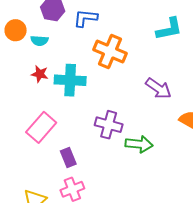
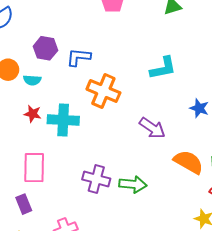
purple cross: (109, 125) -> (96, 179), moved
pink rectangle: (41, 127) -> (34, 168), turned -40
purple rectangle: (68, 157) -> (24, 204), moved

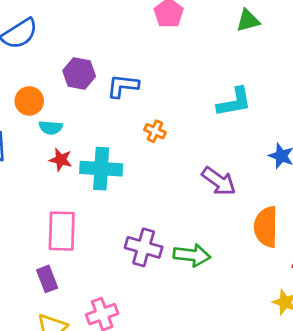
cyan semicircle: (32, 80) -> (51, 128), moved
orange cross: (103, 91) -> (155, 131), size x0.5
orange semicircle: (189, 162) -> (266, 227), turned -120

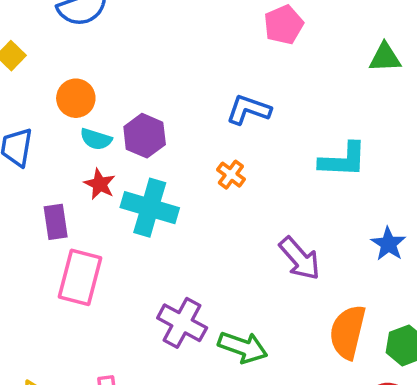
purple hexagon: (79, 73) -> (145, 136), moved
blue L-shape: (123, 86) -> (249, 110), moved
purple rectangle: (47, 279) -> (56, 222), moved

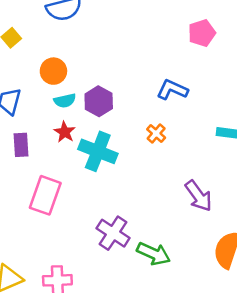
cyan semicircle: (96, 139) -> (65, 101), turned -35
purple rectangle: (56, 222) -> (21, 145), moved

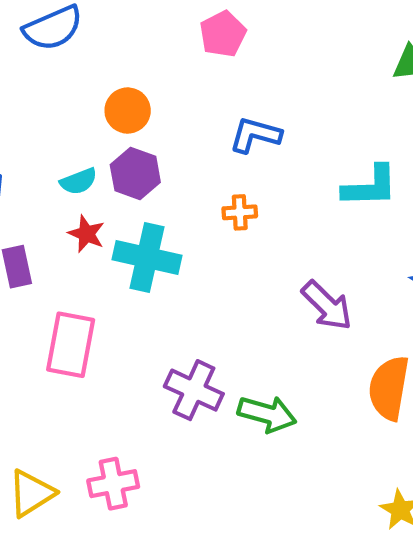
pink pentagon: (202, 33) -> (223, 34), moved
orange circle: (53, 71) -> (128, 111), moved
orange cross: (156, 133) -> (240, 212), turned -36

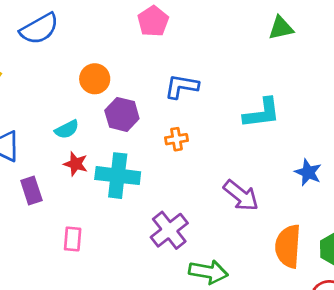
purple hexagon: (135, 174) -> (122, 114), moved
pink rectangle: (71, 345) -> (73, 239), size x0.6
purple cross: (194, 390) -> (169, 230), moved, turned 33

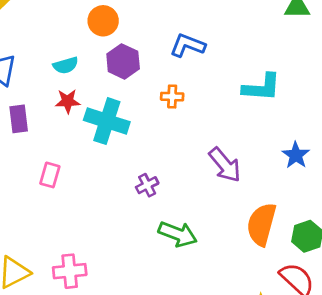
red star: (76, 164) -> (68, 101), turned -30
purple cross: (169, 230) -> (147, 185), size x0.6

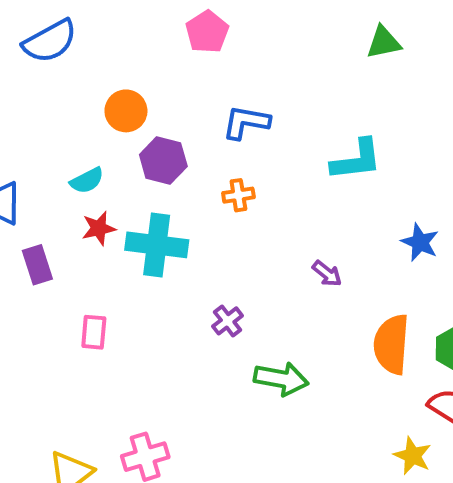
purple arrow: (225, 165) -> (327, 274), size x0.6

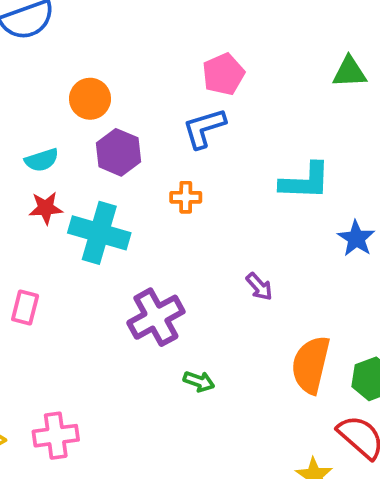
pink pentagon: (207, 32) -> (223, 74), moved
blue L-shape: (246, 122) -> (204, 128), turned -36
blue star: (420, 242) -> (356, 238), moved
purple cross: (228, 321) -> (156, 317), size x1.8
green arrow: (281, 379) -> (199, 381), size x0.6

